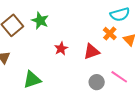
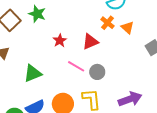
pink line: (119, 77) -> (76, 66), moved

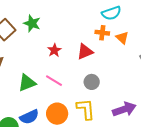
orange cross: (107, 23) -> (102, 33), turned -32
pink line: (76, 66) -> (54, 81), moved

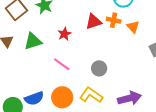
red triangle: (85, 52) -> (94, 22), moved
green triangle: (27, 83) -> (33, 41), moved
yellow L-shape: (86, 109) -> (91, 95), turned -55

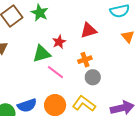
orange cross: (114, 20) -> (85, 60), moved, turned -32
green triangle: (33, 41) -> (42, 54), moved

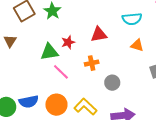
orange triangle: (128, 37) -> (137, 45), turned -40
gray circle: (93, 77) -> (112, 83), moved

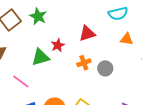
pink line: (61, 72) -> (21, 81), moved
gray circle: (112, 83) -> (105, 68), moved

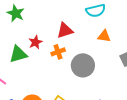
orange cross: (84, 63) -> (58, 52), moved
gray circle: (105, 68) -> (83, 65), size x1.5

